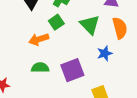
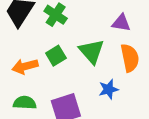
green square: (56, 22) -> (56, 56), moved

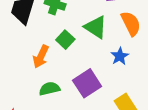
orange arrow: (25, 66) -> (41, 57), turned -35

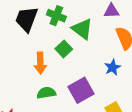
green triangle: (96, 27) -> (82, 29), moved
orange arrow: (41, 57) -> (40, 63), turned -30

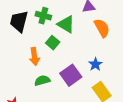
blue star: (113, 67) -> (95, 64), moved

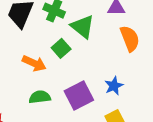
orange arrow: (35, 56) -> (34, 63), turned -66

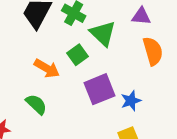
purple square: (79, 95) -> (99, 89), moved
green semicircle: (40, 97) -> (36, 104), moved, turned 45

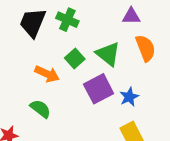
green triangle: (103, 33) -> (108, 54), moved

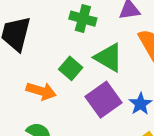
green cross: (67, 20) -> (83, 19), moved

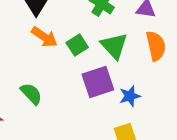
orange arrow: (41, 91) -> (44, 37), moved

